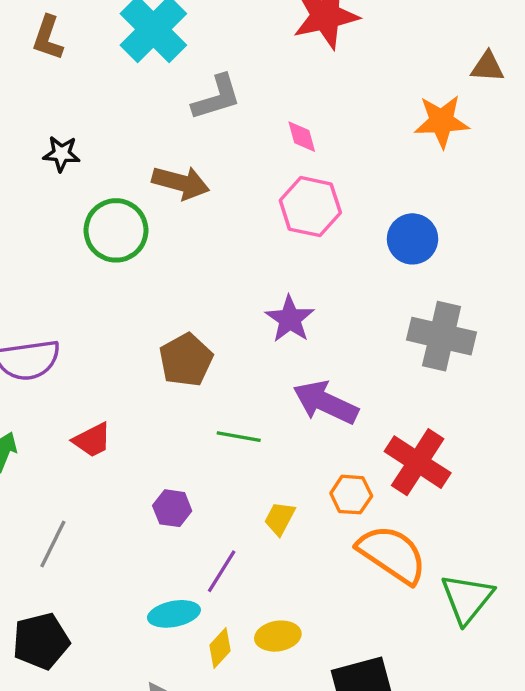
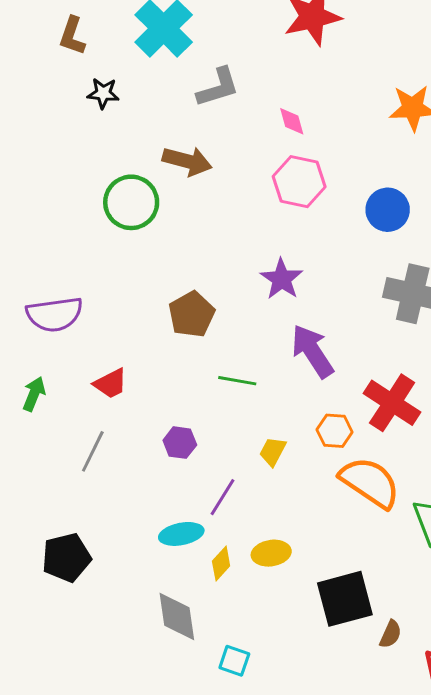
black star: (61, 154) -> (103, 93), moved
purple arrow: (326, 403) -> (312, 351), turned 32
gray line: (53, 544) -> (93, 451), moved

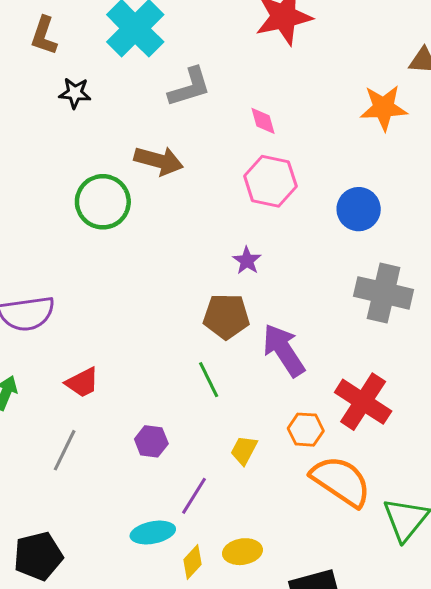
purple star: (281, 279) -> (247, 261), moved, size x0.7
brown pentagon: (192, 314) -> (226, 316), moved, turned 30
green line: (237, 381) -> (209, 380), turned 54

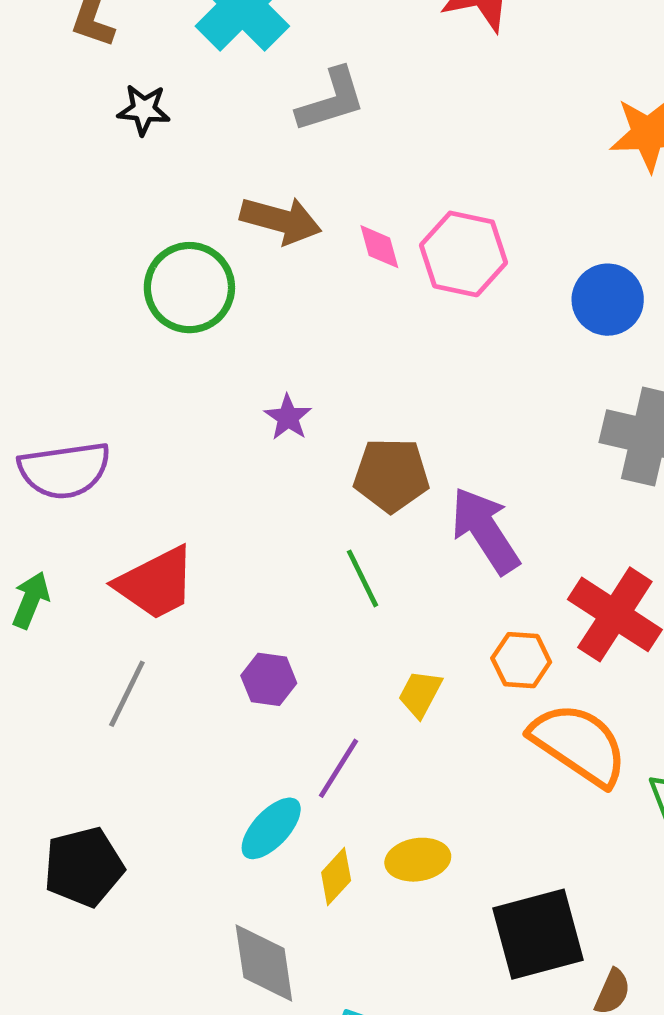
pink diamond: (263, 121) -> (379, 247), moved
purple star: (247, 261) -> (288, 417), moved
red trapezoid: (82, 383) -> (156, 583), size x1.5
cyan ellipse: (153, 533) -> (271, 828), turned -36

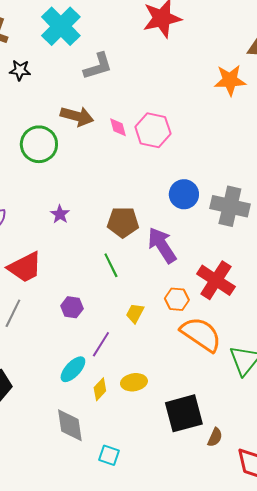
blue circle: (608, 300) -> (184, 194), moved
purple star: (288, 417) -> (60, 214), moved

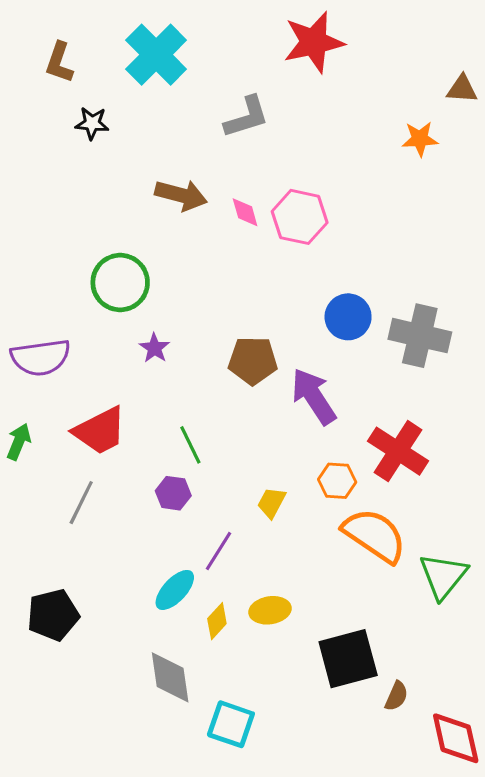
gray L-shape: (98, 66) -> (247, 117), moved
orange star: (230, 80) -> (420, 139), size x0.7
green circle: (39, 144) -> (120, 283), moved
green line: (111, 265) -> (190, 445), moved
cyan square: (109, 455) -> (231, 724), size x1.4

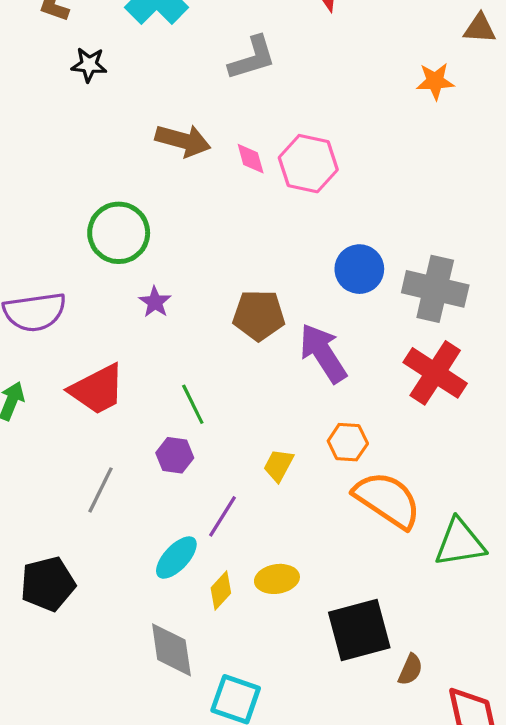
red cross: (398, 451) -> (435, 373), moved
gray line: (81, 503) -> (101, 490), moved
green triangle: (443, 576) -> (460, 543), turned 42

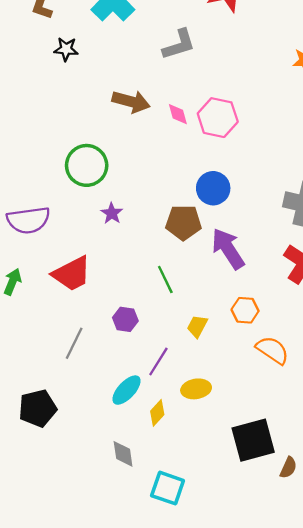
blue circle: (359, 269) -> (213, 188), moved
green line: (193, 404) -> (165, 279), moved
orange semicircle: (387, 500) -> (272, 350), size x0.7
yellow ellipse: (277, 579) -> (196, 389), moved
gray diamond: (171, 650) -> (123, 454), size x0.7

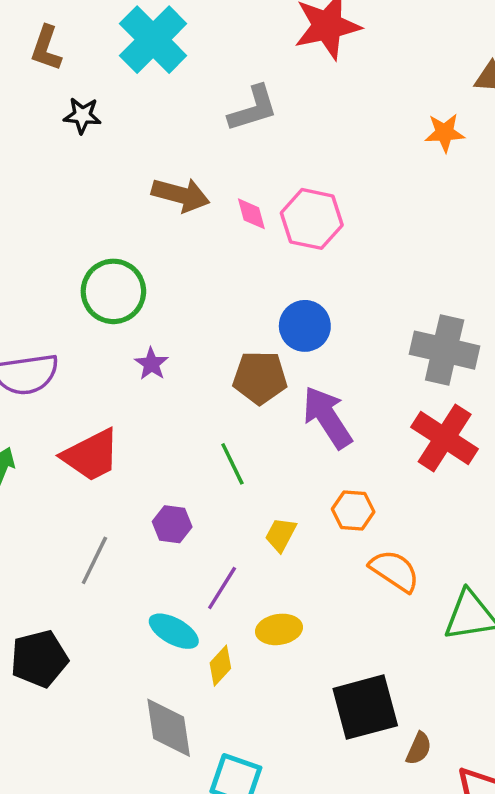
cyan ellipse: (127, 390) -> (174, 631), turned 76
gray diamond: (123, 454) -> (169, 728), size x1.5

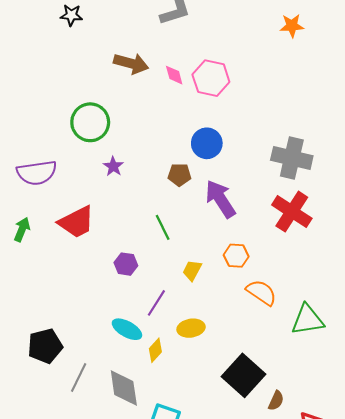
brown pentagon: (260, 378) -> (179, 175), size x0.7
gray line: (94, 560) -> (79, 377), moved
black square: (365, 707) -> (244, 375), turned -33

